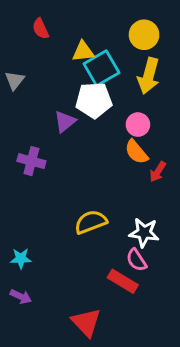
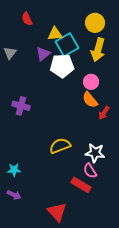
purple triangle: (65, 122) -> (43, 54), moved

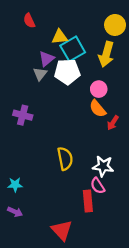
yellow circle: (95, 23) -> (115, 25), moved
gray triangle: (10, 53) -> (40, 74), moved
yellow semicircle: (60, 146) -> (65, 159), turned 100
red rectangle: (81, 185) -> (88, 201), turned 54

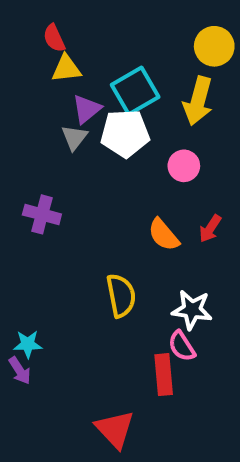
yellow triangle: (60, 37) -> (66, 69), moved
orange semicircle: (98, 109) -> (164, 235), moved
purple arrow: (15, 212) -> (20, 371), moved, turned 32

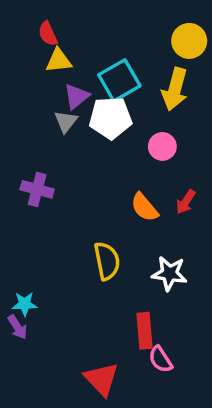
pink semicircle: (182, 346) -> (161, 359), moved

